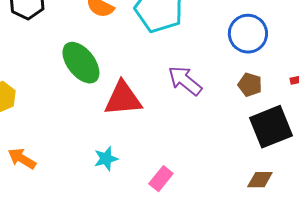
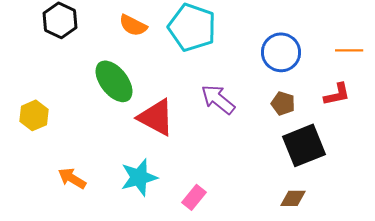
red triangle: (123, 99) -> (156, 117), turned 33
orange arrow: (22, 159) -> (72, 178), moved
cyan star: (106, 159) -> (139, 177), size x1.5

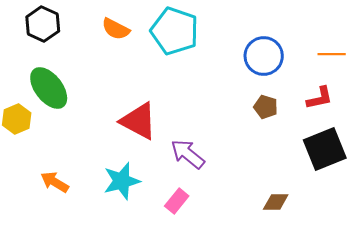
green ellipse: (114, 81) -> (49, 88), moved
purple arrow: (218, 99) -> (188, 154), moved
black square: (304, 145) -> (325, 149), moved

